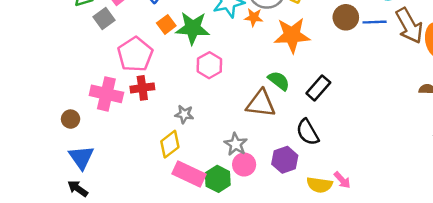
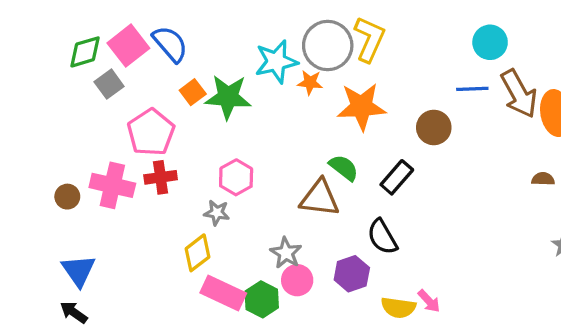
brown circle: (346, 17) -> (434, 127), moved
pink hexagon: (209, 65) -> (236, 177), moved
brown circle: (71, 119) -> (67, 197), moved

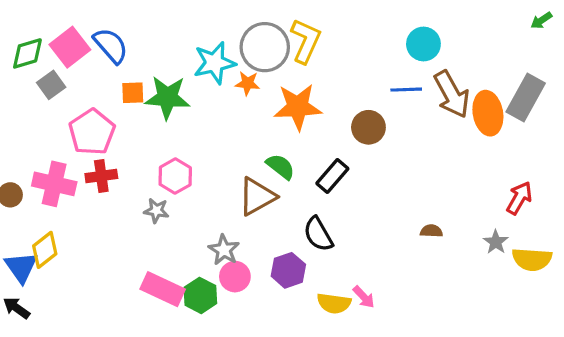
orange square: (193, 92) -> (133, 93), turned 35
brown semicircle: (543, 179) -> (431, 231), moved
brown triangle: (320, 198) -> (257, 196), turned -36
yellow diamond: (197, 253) -> (45, 250), moved

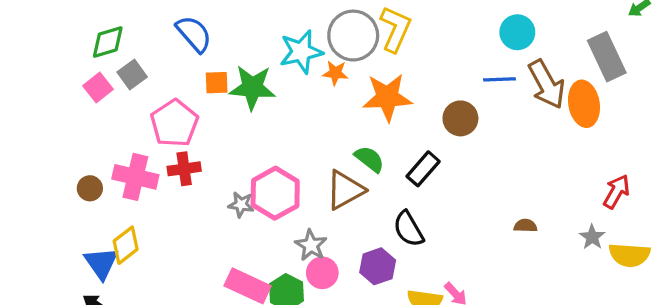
pink square: (70, 47) -> (98, 88), moved, size x0.7
gray rectangle: (526, 97) -> (607, 57), moved, turned -54
pink hexagon: (175, 176) -> (275, 193), moved, size x1.4

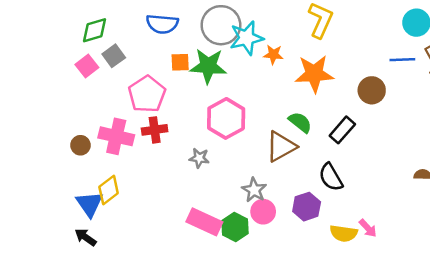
blue semicircle: (194, 34) -> (162, 24), turned 136
gray circle: (353, 36) -> (221, 25), moved
pink hexagon: (275, 193) -> (226, 118), moved

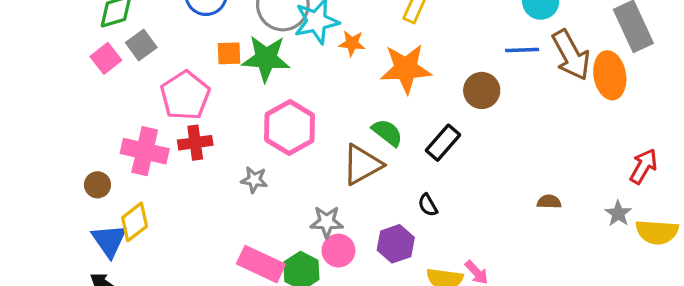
brown circle: (80, 145) -> (97, 185), moved
black semicircle: (331, 177) -> (428, 205), size x0.6
gray star: (254, 190) -> (327, 222), turned -30

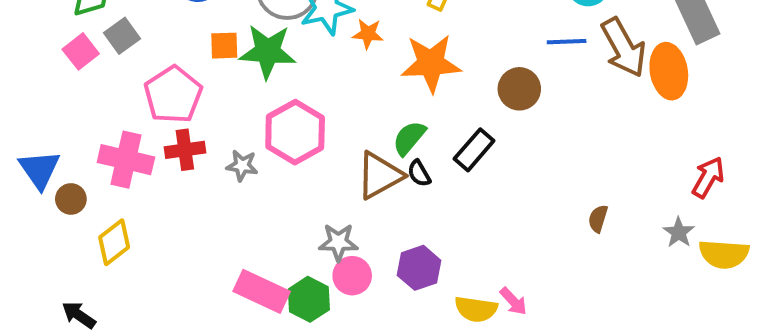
green semicircle: (387, 133) -> (409, 138), turned -88
gray star: (254, 180) -> (242, 166), moved
brown semicircle: (549, 202) -> (598, 219), turned -75
black semicircle: (428, 205) -> (419, 173), moved
blue triangle: (109, 240) -> (39, 169), moved

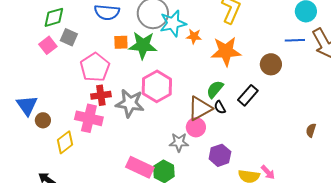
gray square: (122, 36) -> (69, 37), turned -30
pink cross: (126, 160) -> (89, 118), moved
gray star: (242, 166) -> (130, 103), size x1.8
pink circle: (352, 276) -> (196, 127), moved

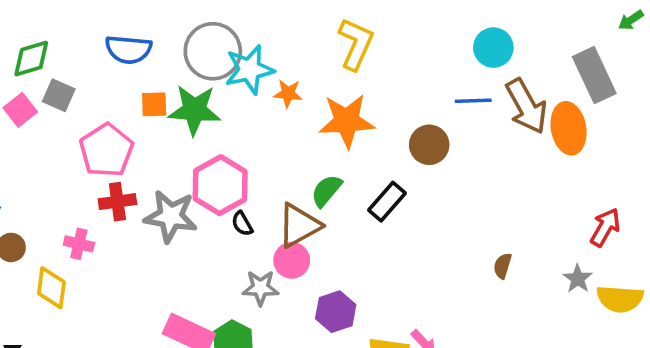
black semicircle: (220, 107) -> (242, 224), moved
pink cross: (89, 118) -> (79, 244), moved, size x0.6
yellow diamond: (65, 142) -> (51, 288), turned -45

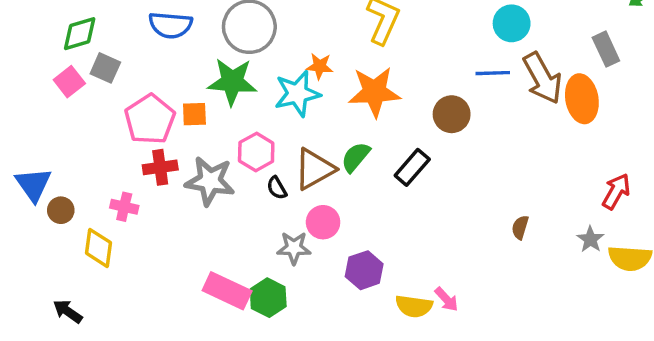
cyan star: (249, 70) -> (297, 94), moved
gray rectangle: (594, 75) -> (606, 49), size x0.7
orange square: (154, 104) -> (194, 114), moved
pink hexagon: (220, 185) -> (256, 152), size x0.7
brown triangle: (299, 225) -> (314, 169), moved

